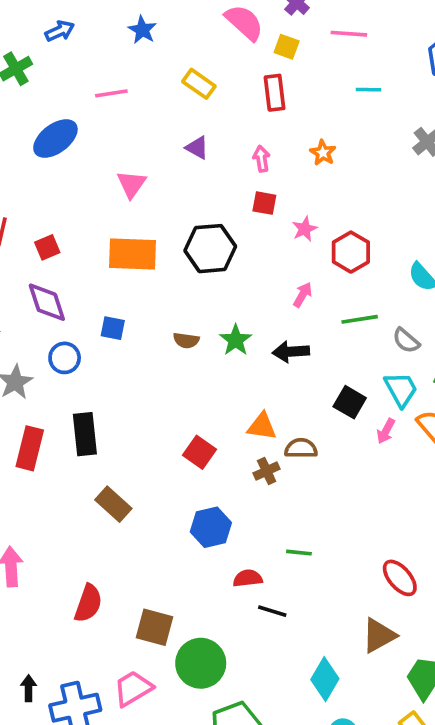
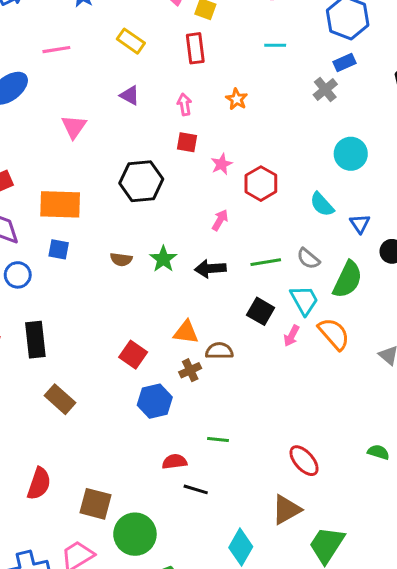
orange rectangle: (132, 254) -> (60, 204), moved
green line: (360, 319) -> (266, 262), moved
blue hexagon: (211, 527) -> (155, 401), moved

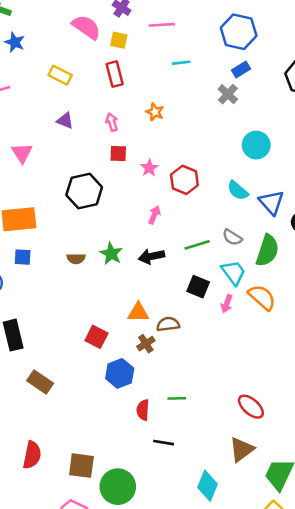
blue triangle: (360, 224) -> (272, 202), size x1.5
red semicircle: (175, 462) -> (143, 410), moved, turned -72

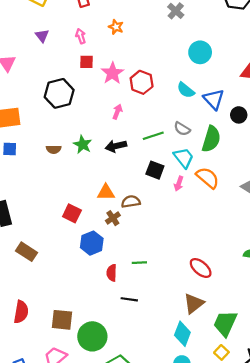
purple triangle: (65, 121) -> (42, 36), turned 32
pink star: (149, 168) -> (112, 73), size x1.5
cyan diamond: (208, 486) -> (182, 334), moved

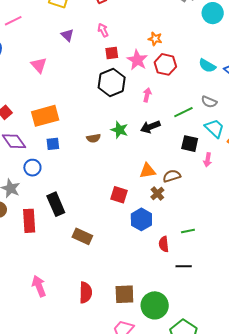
orange star: (116, 27) -> (155, 39), moved
cyan circle: (200, 52) -> (213, 13), moved
black hexagon: (59, 93) -> (112, 82), moved
pink arrow: (179, 184) -> (208, 160), moved

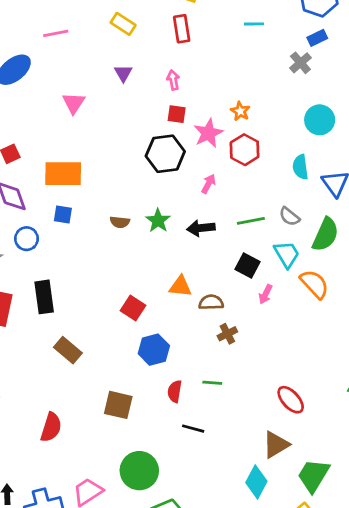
cyan circle: (213, 13) -> (320, 120), moved
cyan semicircle: (207, 66) -> (300, 167), turned 36
brown cross: (157, 194) -> (227, 334), moved
brown square: (124, 294) -> (118, 405), moved

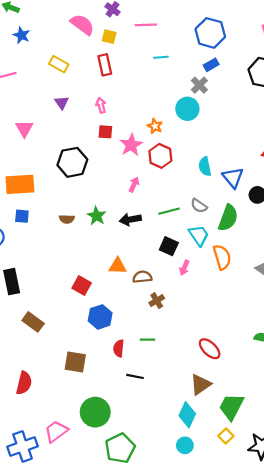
cyan circle: (320, 120) -> (187, 109), moved
black hexagon: (165, 154) -> (72, 162), moved
orange semicircle: (314, 284) -> (222, 257), turned 30

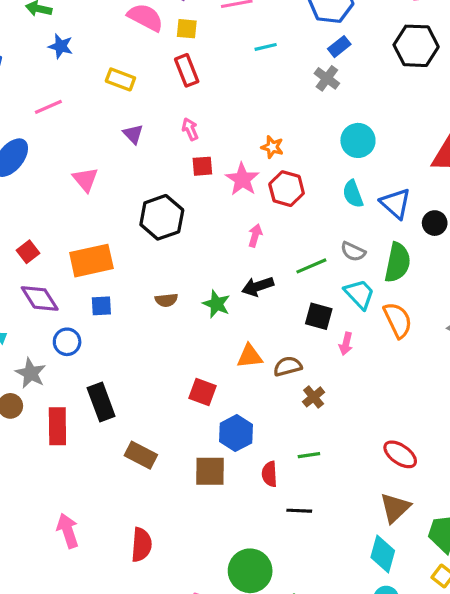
cyan circle: (187, 109) -> (358, 140), moved
green star: (97, 216) -> (216, 304), moved
brown square: (75, 362) -> (210, 471), moved

